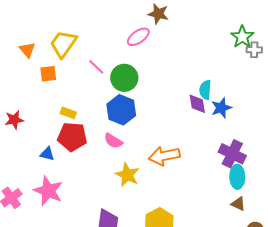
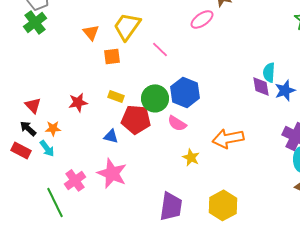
green circle: (124, 78) -> (155, 98), moved
yellow rectangle: (68, 113) -> (116, 96), moved
yellow star: (127, 175) -> (191, 157), size x0.7

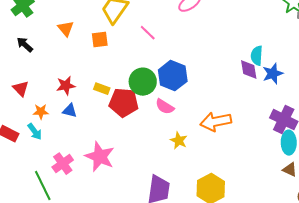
orange triangle: (91, 32) -> (66, 29), moved
yellow rectangle: (116, 96) -> (102, 89), moved
black arrow: (28, 128) -> (25, 45), moved
blue triangle: (111, 136) -> (70, 111), moved

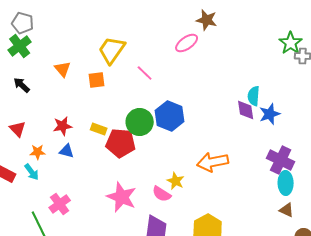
pink semicircle: (165, 107) -> (162, 194), moved
pink star: (100, 157) -> (122, 197), moved

